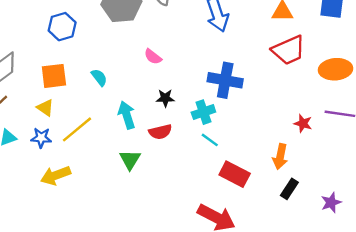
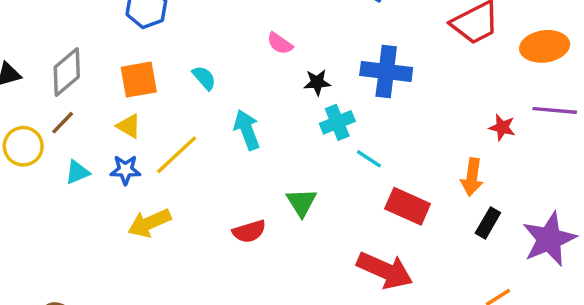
black star: (165, 98) -> (317, 82), moved
cyan cross: (203, 112) -> (337, 122), moved
red semicircle: (160, 132) -> (249, 231), moved
green triangle: (130, 160) -> (302, 202), moved
purple star: (331, 202) -> (549, 239), size x1.8

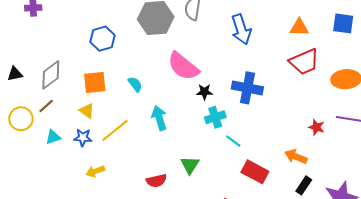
pink semicircle: (280, 43) -> (183, 66), size x2.0
orange arrow: (472, 177) -> (296, 157), turned 100
yellow arrow: (149, 223) -> (95, 171), size x0.7

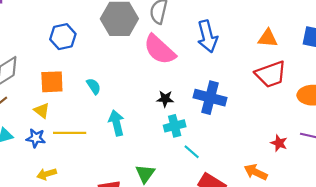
pink semicircle: (183, 66) -> (160, 50), moved
yellow line: (115, 130) -> (70, 133), turned 36

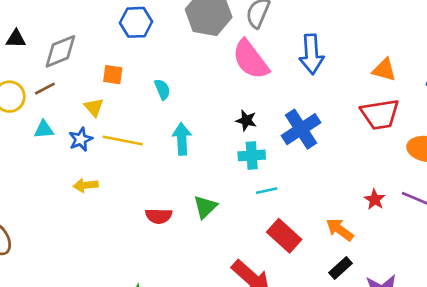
orange square: (52, 82) -> (113, 75), size x0.7
blue cross: (210, 98) -> (301, 129), turned 32
blue star: (36, 138) -> (81, 139), turned 30
cyan line: (192, 152) -> (267, 191), turned -63

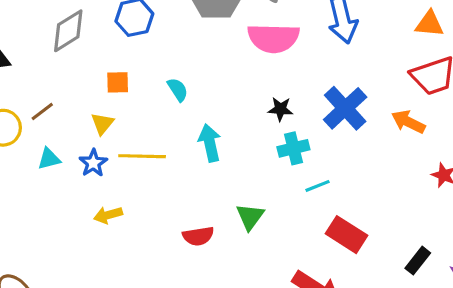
gray diamond: (60, 51) -> (68, 31), moved
pink semicircle: (250, 60) -> (273, 38), turned -42
yellow triangle: (94, 107) -> (102, 123), turned 30
orange arrow: (340, 230) -> (408, 122), moved

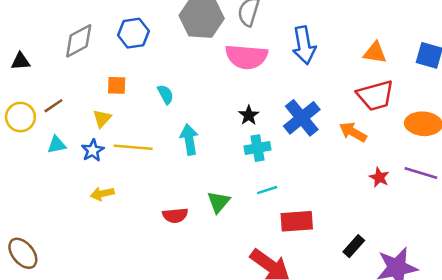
black star: (280, 109) -> (249, 115), turned 30
cyan line: (318, 186) -> (267, 190), moved
red rectangle: (346, 235) -> (297, 221), turned -40

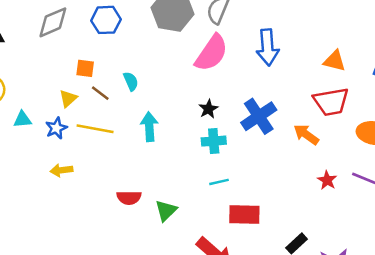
pink semicircle: (246, 57) -> (211, 53), turned -66
brown line: (53, 106) -> (100, 93), moved, turned 66
green triangle: (219, 202) -> (166, 211), moved

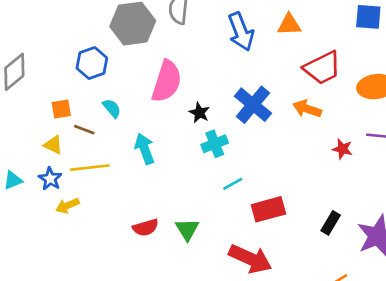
blue hexagon: (106, 20) -> (92, 63), moved
pink semicircle: (211, 53) -> (167, 81), moved
orange triangle: (335, 61) -> (289, 25), moved
yellow triangle: (68, 98) -> (53, 145), turned -36
yellow arrow: (61, 170) -> (67, 206), moved

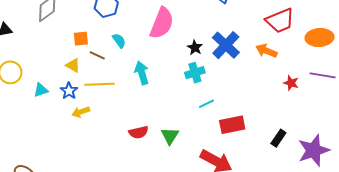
black star: (199, 113) -> (195, 48), moved

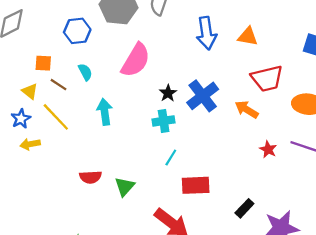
yellow line: (100, 84) -> (56, 117), turned 40
cyan line: (206, 104) -> (171, 158), turned -42

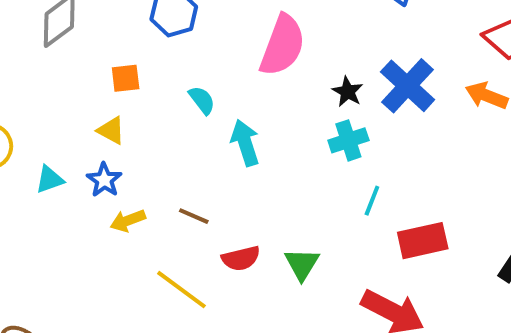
cyan semicircle: (85, 72) -> (202, 100), moved
brown line: (58, 85) -> (194, 216), moved
yellow line: (56, 117) -> (181, 290), moved

